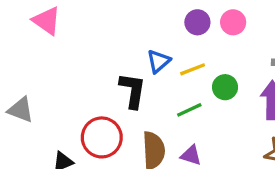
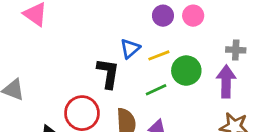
green circle: (225, 87) -> (186, 71), size x1.4

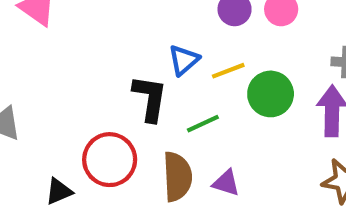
green line: (156, 90) -> (203, 124), moved

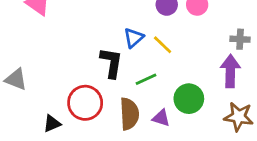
yellow line: (228, 71) -> (163, 45), turned 65
green circle: (271, 94) -> (189, 99), moved

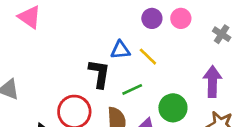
blue triangle: (134, 38) -> (120, 50), turned 36
gray cross: (240, 39) -> (222, 34), moved, turned 30

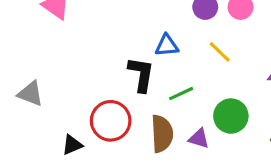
yellow line: (148, 57) -> (220, 52), moved

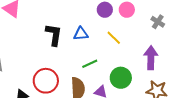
black L-shape: (141, 74) -> (54, 35), moved

